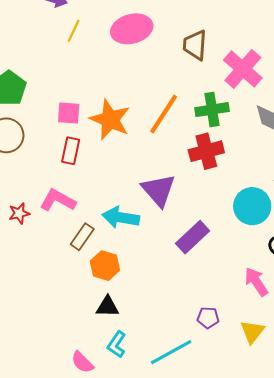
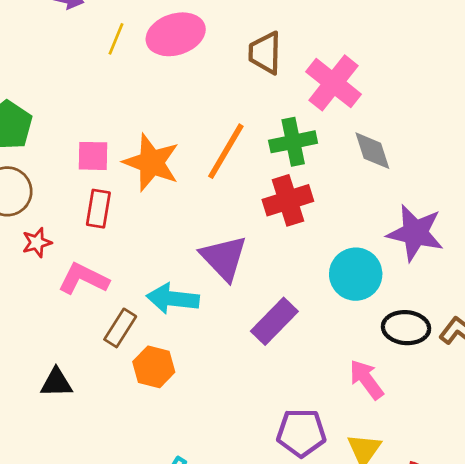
yellow line: (74, 31) -> (116, 39), moved
red star: (19, 213) -> (37, 243), moved
black triangle: (107, 307) -> (56, 383), moved
purple pentagon: (208, 318) -> (301, 433), size x1.6

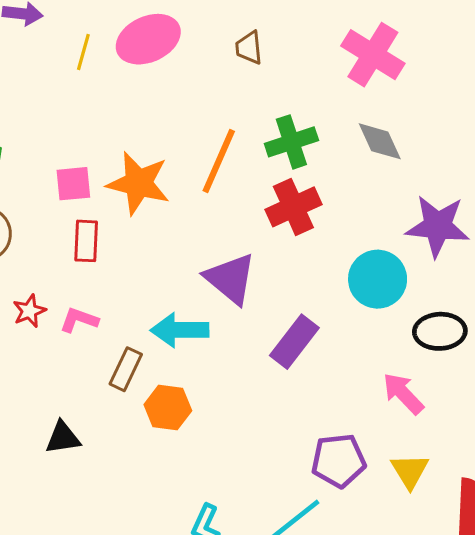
brown trapezoid: (265, 53) -> (249, 48), size x0.7
pink cross: (333, 83) -> (373, 55), moved
red star: (37, 243) -> (29, 311), moved
pink L-shape: (83, 279) -> (79, 320), size x0.7

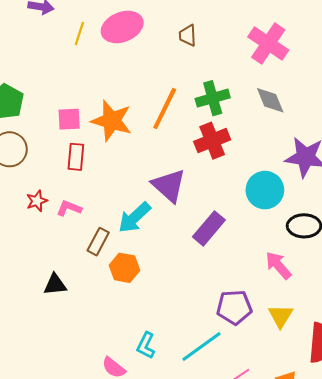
cyan arrow: (180, 330) -> (134, 218), turned -45

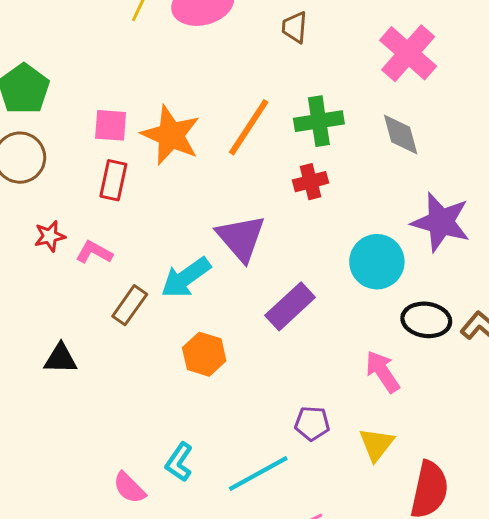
red cross: (212, 141) -> (310, 182), size x0.7
orange hexagon: (124, 268) -> (204, 354), moved
purple pentagon: (234, 307) -> (312, 423), size x0.7

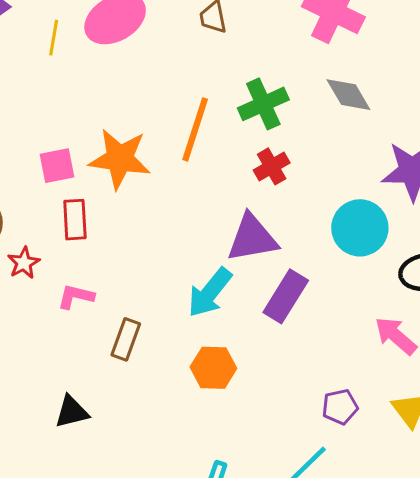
red star: (50, 236) -> (24, 263), moved
purple triangle: (241, 238) -> (252, 238), moved, turned -44
cyan arrow: (186, 278) -> (210, 293), moved

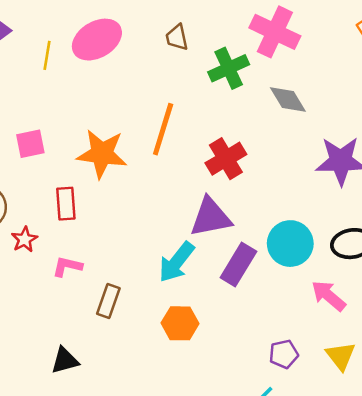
green cross: (263, 104) -> (229, 68), moved
pink square: (57, 166) -> (30, 144), moved
red cross: (272, 166) -> (226, 159), size x1.4
cyan circle: (360, 228) -> (290, 244), moved

